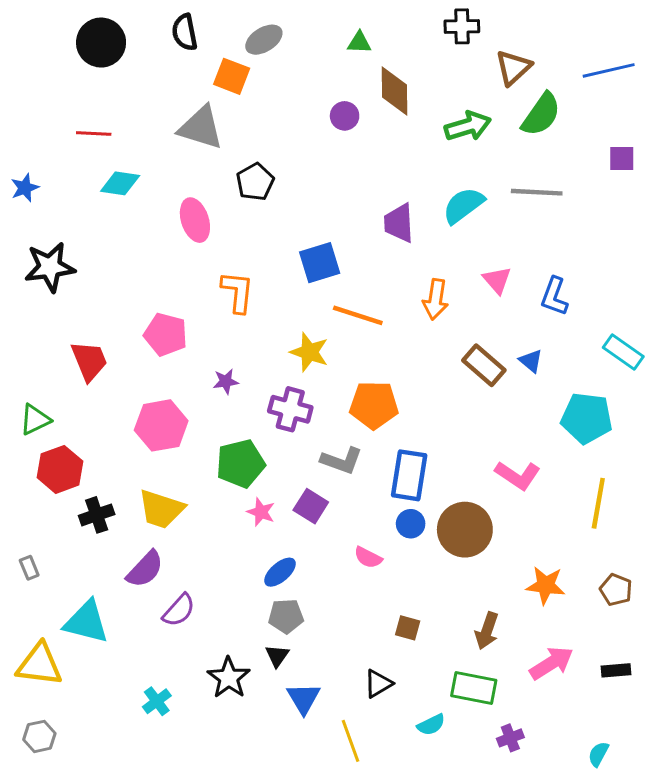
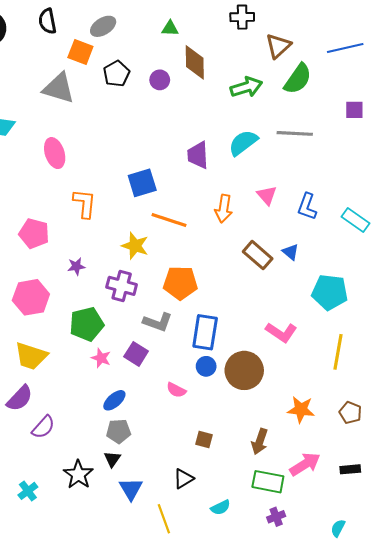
black pentagon: (255, 182) -> (116, 74), moved
cyan rectangle: (623, 352) -> (355, 220), moved
green rectangle: (474, 688) -> (268, 482), moved

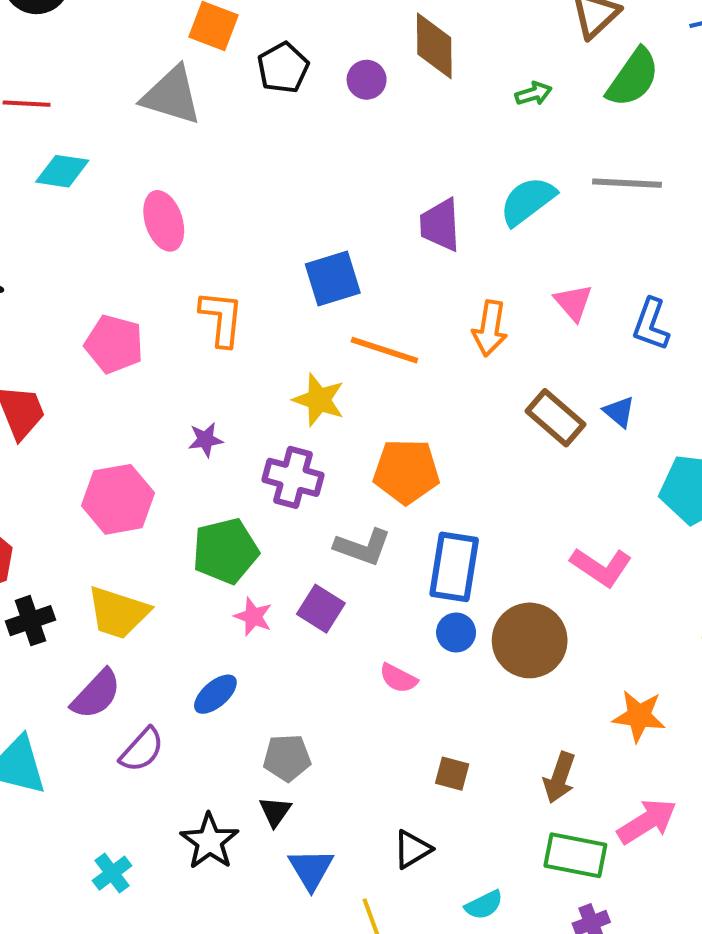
green arrow: (246, 87) -> (534, 94), size x0.6
pink pentagon: (34, 233) -> (114, 344), moved
blue ellipse: (114, 400) -> (215, 694), moved

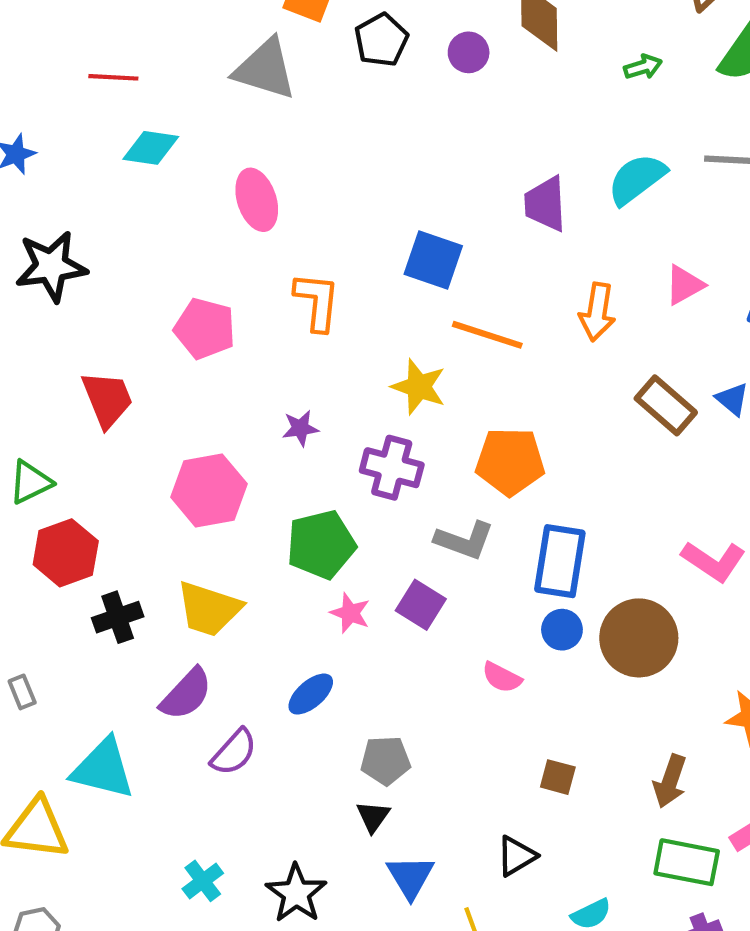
blue square: (333, 279) -> (433, 260), turned 36
pink triangle: (573, 302) -> (685, 285), turned 42
black star: (209, 841) -> (296, 893), moved

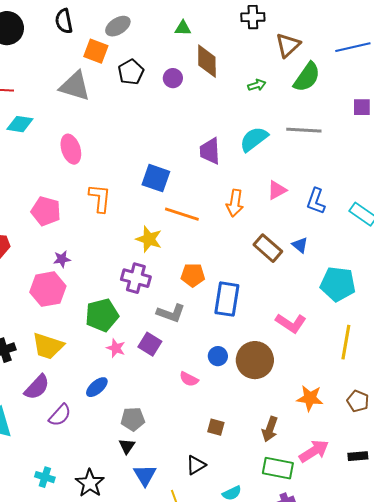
purple star: (300, 428) -> (62, 259), moved
orange pentagon: (510, 461) -> (193, 275), size x0.7
blue rectangle: (560, 561) -> (227, 299), moved
cyan cross: (203, 881) -> (45, 477), turned -36

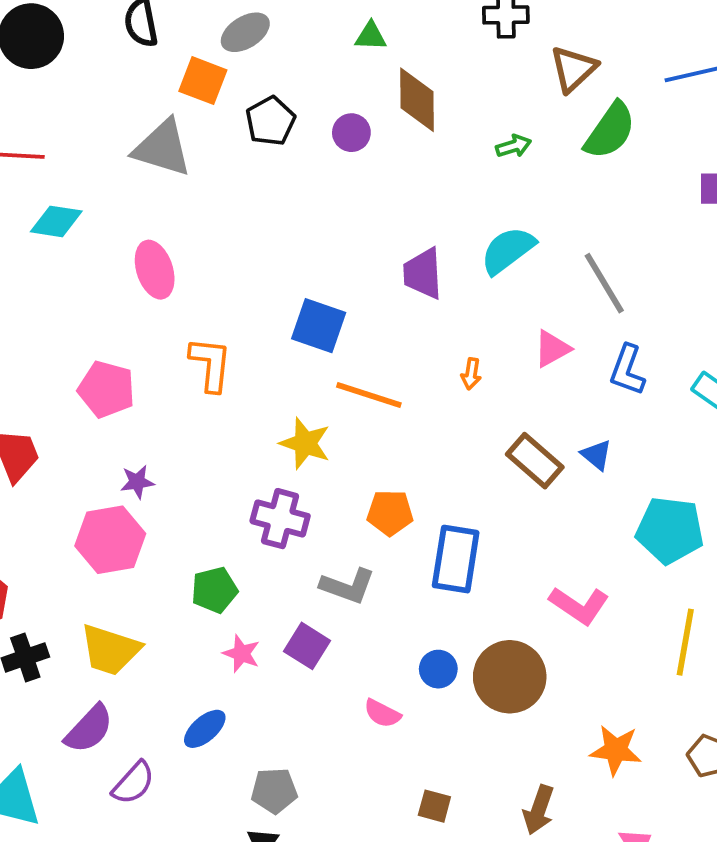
gray line: (304, 130) -> (604, 283), moved, turned 56
orange arrow: (235, 203) -> (471, 374), size x0.6
green pentagon: (102, 315) -> (214, 590), size x0.7

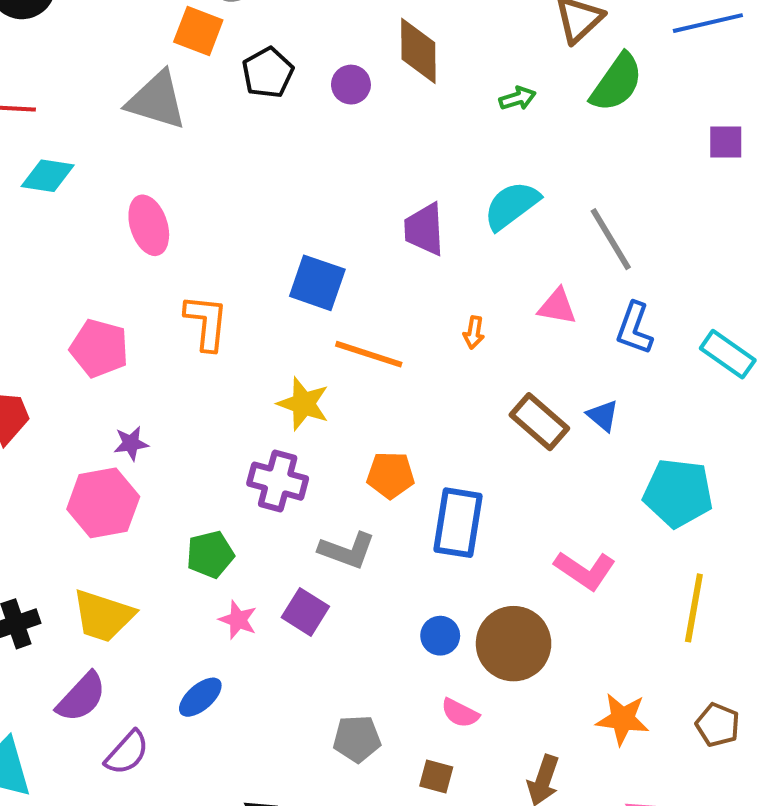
pink triangle: (552, 349) -> (557, 307), turned 39
pink semicircle: (382, 713) -> (460, 713), moved
gray pentagon: (274, 791) -> (357, 739), moved

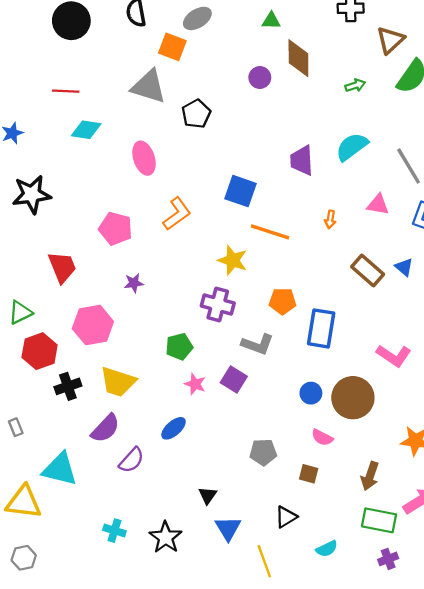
black pentagon: (268, 73) -> (196, 114), moved
orange L-shape: (206, 322) -> (177, 214), turned 48
pink hexagon: (103, 503) -> (93, 325), moved

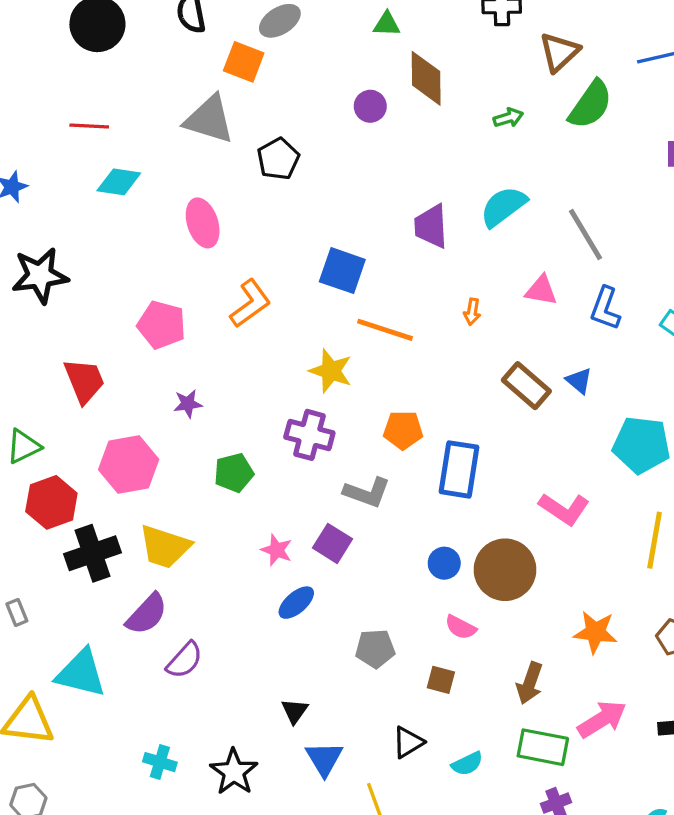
green pentagon: (179, 347) -> (234, 473), moved
black cross: (68, 386) -> (92, 553), size x1.4
blue ellipse: (174, 428) -> (296, 603), moved
cyan semicircle: (327, 549) -> (467, 764), moved

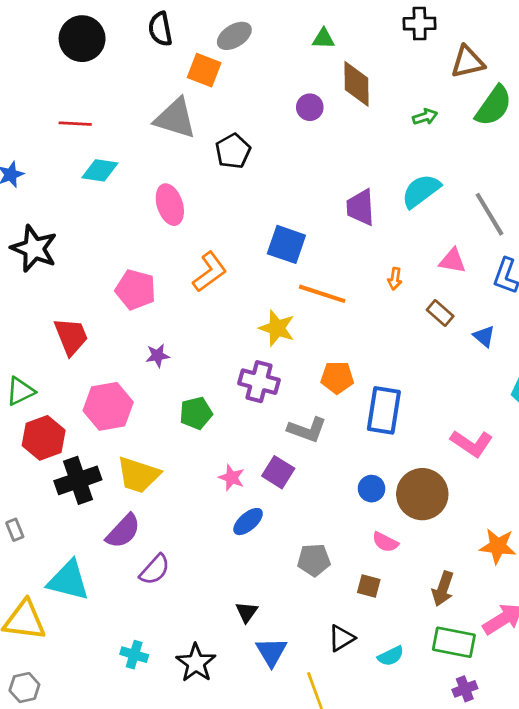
brown triangle: (559, 52) -> (468, 62), turned 30
black star: (40, 276) -> (34, 249), turned 30
brown rectangle: (526, 386) -> (440, 313), moved, size x0.7

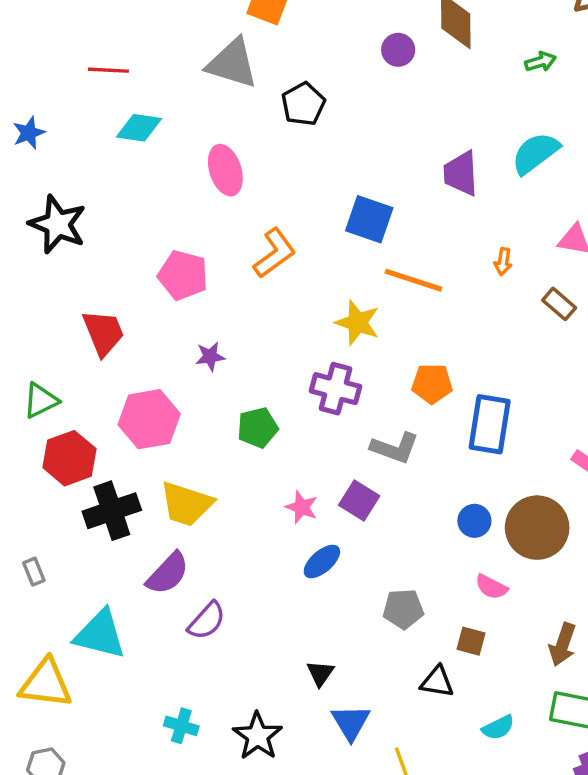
black triangle: (341, 638) -> (437, 682), moved, turned 40

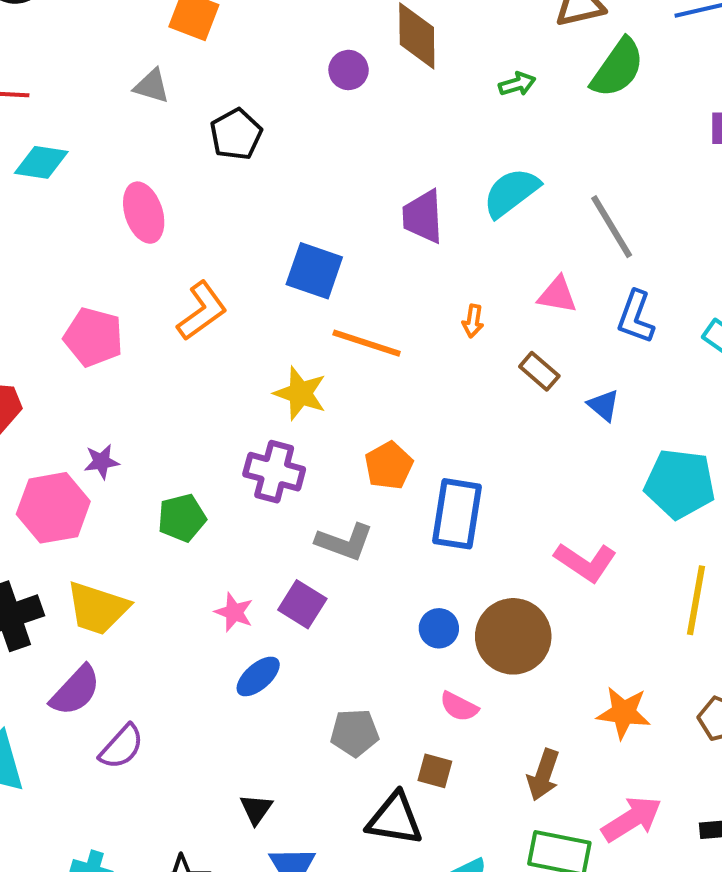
gray triangle: (232, 63) -> (152, 86), size x0.6
purple star: (210, 356) -> (101, 462), moved
orange pentagon: (432, 384) -> (389, 466), turned -30
black triangle: (437, 682) -> (395, 819), size x1.4

